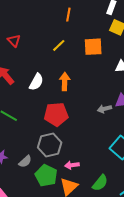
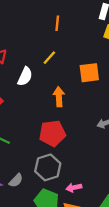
orange square: (93, 47) -> (89, 73), moved
white semicircle: (36, 82) -> (25, 76), moved
gray semicircle: (25, 161) -> (16, 180), moved

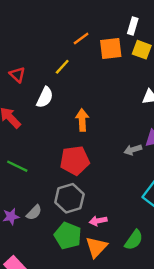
orange line: (57, 23) -> (81, 38), turned 48
yellow line: (49, 58) -> (62, 67), moved
orange square: (89, 73) -> (111, 48), moved

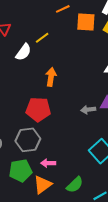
yellow line: (62, 67) -> (42, 38), moved
green pentagon: (68, 236) -> (21, 171), turned 30

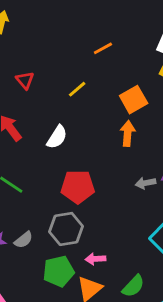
orange square: (86, 22) -> (134, 100), moved, turned -30
white semicircle: (23, 52) -> (57, 137), moved
orange arrow: (51, 77) -> (128, 133), moved

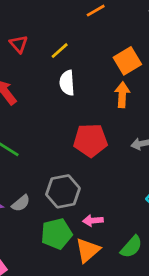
yellow line: (77, 89) -> (60, 51), moved
white semicircle: (57, 137) -> (67, 83), moved, turned 145
red pentagon: (78, 187) -> (90, 140), moved

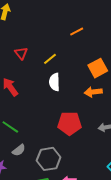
orange arrow: (122, 95) -> (93, 92), turned -102
gray semicircle: (21, 203) -> (19, 150), moved

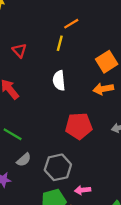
orange line: (77, 32) -> (71, 24), moved
yellow line: (50, 59) -> (60, 43), moved, turned -32

